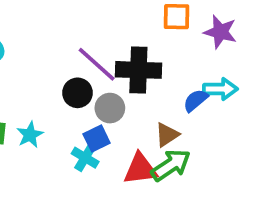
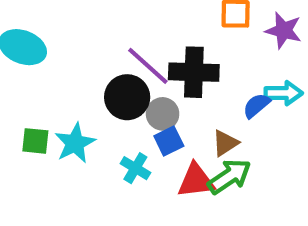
black circle: (78, 93) -> (127, 97), size x1.4
cyan star: (30, 135) -> (75, 143), size x1.4
blue square: (97, 139) -> (169, 141), moved

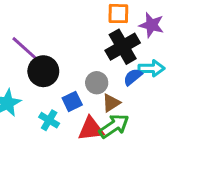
purple line: (148, 66) -> (26, 50), moved
black cross: (194, 72) -> (123, 47), moved, turned -32
gray circle: (163, 114) -> (97, 83), moved

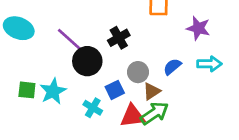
purple star: (151, 25) -> (198, 28), moved
black cross: (123, 47) -> (119, 38), moved, size x0.7
cyan arrow: (151, 68) -> (209, 64), moved

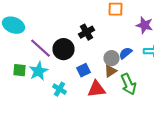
purple line: (71, 41) -> (40, 48), moved
gray circle: (138, 72) -> (112, 58), moved
cyan cross: (93, 108) -> (60, 89), moved
green arrow: (154, 113) -> (128, 84), moved, turned 100

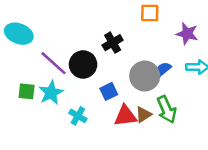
gray circle: (112, 58) -> (145, 76), size x1.5
brown triangle: (110, 71) -> (143, 115), moved

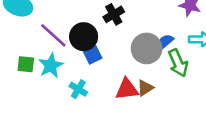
blue square: (109, 91) -> (93, 55), moved
green arrow: (167, 109) -> (178, 63), moved

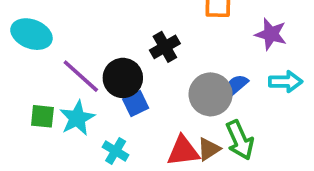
green arrow: (178, 63) -> (240, 140), moved

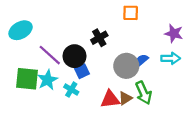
cyan ellipse: (31, 34) -> (21, 30), turned -50
purple star: (271, 34) -> (174, 33), moved
green square: (42, 116) -> (27, 79), size x1.6
cyan cross: (116, 151) -> (71, 90), moved

